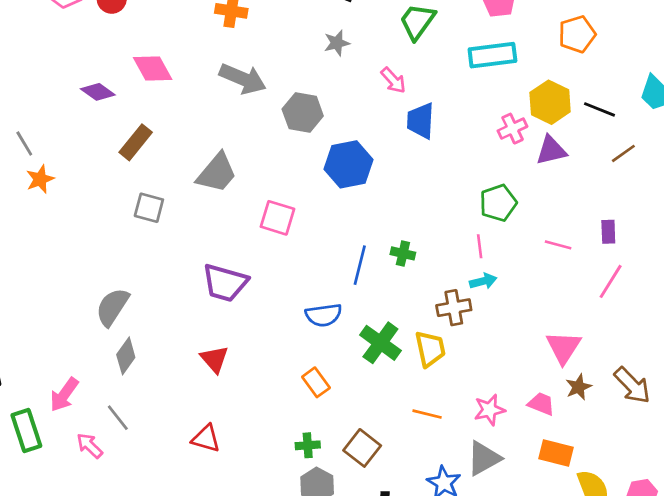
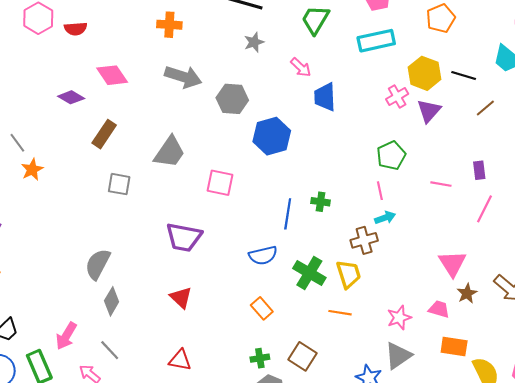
purple triangle: (551, 150) -> (429, 111), turned -30
orange line: (427, 414) -> (340, 313), moved

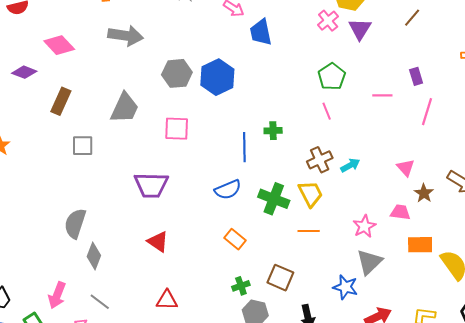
gray hexagon: (232, 99) -> (177, 73), moved
cyan arrow: (385, 218) -> (350, 165), moved
pink triangle: (452, 264) -> (406, 168), size x0.7

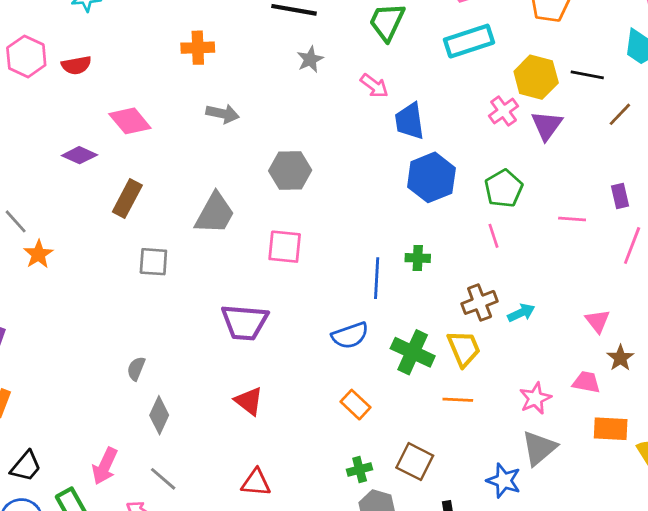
gray arrow: (126, 36) -> (223, 114), size x0.7
blue hexagon: (217, 77) -> (431, 177), moved
gray semicircle: (75, 223) -> (136, 369), size x0.6

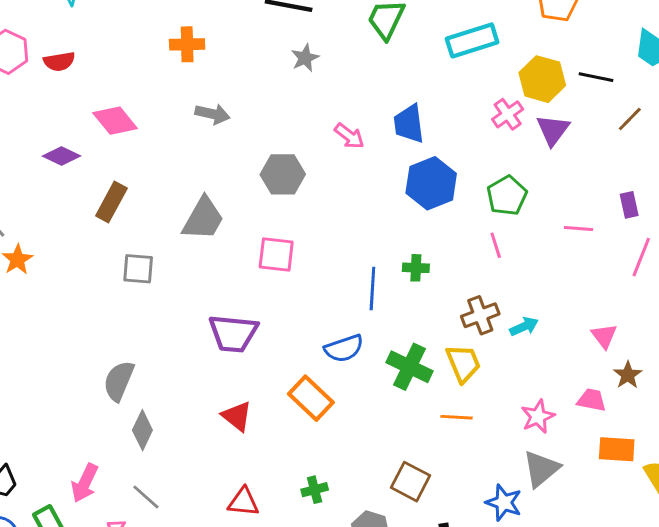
pink arrow: (374, 86) -> (349, 136), moved
gray semicircle: (136, 369) -> (119, 381), size x1.6
orange rectangle: (356, 405) -> (311, 398), moved, size x1.4
green cross: (360, 470) -> (315, 490), moved

